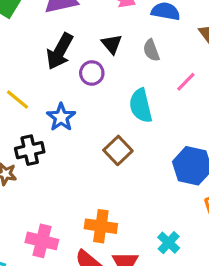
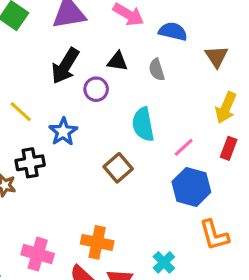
black triangle: (112, 44) -> (117, 61), turned -45
pink line: (186, 82) -> (184, 147), moved

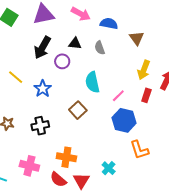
black cross: (30, 163) -> (40, 126), moved

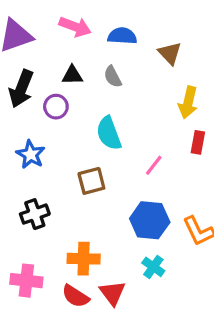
pink line: (118, 96) -> (154, 165), moved
brown square: (78, 110) -> (91, 181), turned 36
blue hexagon: (124, 120) -> (150, 220), moved

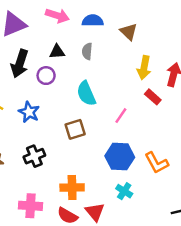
gray semicircle: (113, 77) -> (87, 51), turned 35
red rectangle: (198, 142) -> (153, 97), turned -56

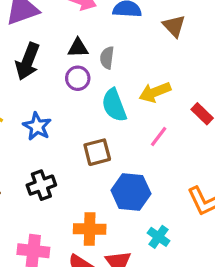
gray semicircle: (87, 51) -> (107, 58), moved
yellow arrow: (144, 68) -> (155, 92), moved, turned 55
purple circle: (46, 76) -> (78, 78), moved
blue hexagon: (120, 157) -> (131, 192), moved

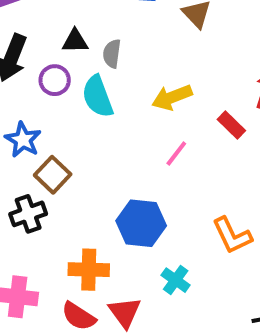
purple circle: (78, 78) -> (55, 80), moved
cyan semicircle: (114, 105) -> (98, 96), moved
brown square: (97, 152) -> (53, 175), moved, turned -32

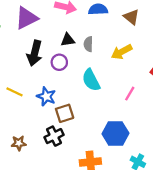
cyan semicircle: (98, 96) -> (91, 80), moved
yellow arrow: (172, 97) -> (122, 52), moved
brown square: (53, 175) -> (65, 113), turned 36

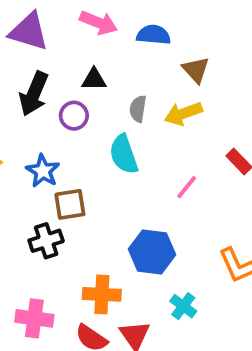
brown triangle: (131, 17) -> (196, 70), moved
purple triangle: (27, 18) -> (29, 32), turned 35
gray semicircle: (88, 44) -> (138, 109), moved

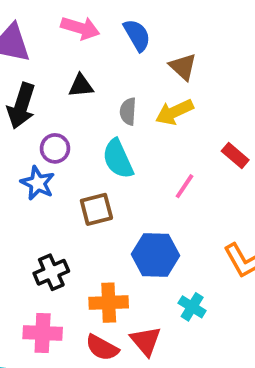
blue semicircle: (154, 35) -> (137, 35), turned 60
purple circle: (74, 116) -> (55, 148), moved
brown square: (70, 204) -> (96, 209), moved
black cross: (46, 241) -> (51, 272), moved

